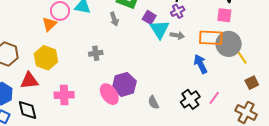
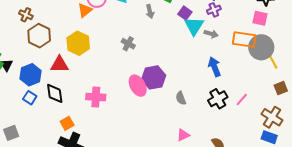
gray cross: (96, 53) -> (128, 44), turned 32
blue arrow: (201, 64) -> (214, 67), moved
pink cross: (64, 95) -> (96, 97), moved

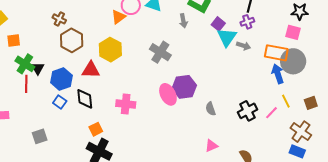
gray cross: (128, 44) -> (160, 52), size x1.5
yellow line: (273, 62) -> (286, 101), moved
blue arrow: (214, 67) -> (278, 74), moved

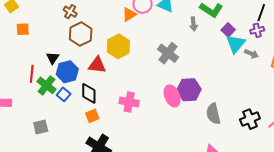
green cross: (25, 64) -> (46, 85), moved
black triangle: (38, 68) -> (53, 58), moved
gray semicircle: (211, 109) -> (213, 114), size x1.5
orange square: (96, 129) -> (92, 116), moved

